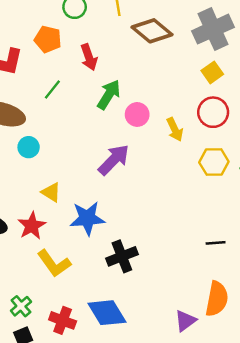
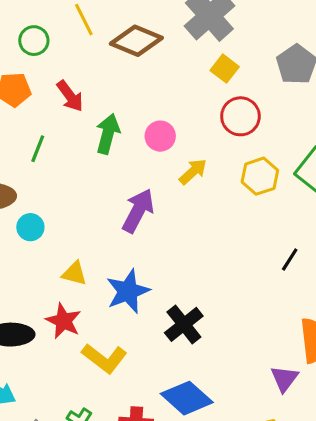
pink circle: (137, 114) -> (160, 136), moved
yellow arrow: (175, 129) -> (193, 172), moved, turned -90
black line: (216, 243) -> (290, 259), moved, turned -36

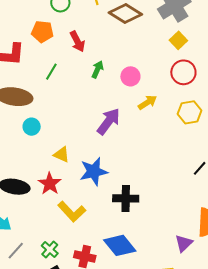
green arrow: (108, 134) -> (97, 69), size x0.7
cyan circle: (30, 227) -> (32, 127), moved
black cross: (184, 324) -> (126, 198), turned 30

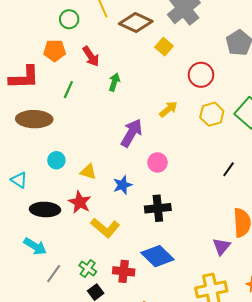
yellow square: (178, 40) -> (164, 47), moved
pink circle: (130, 76) -> (157, 162), moved
cyan circle: (32, 127) -> (56, 160), moved
blue star: (94, 171) -> (122, 185), size x0.7

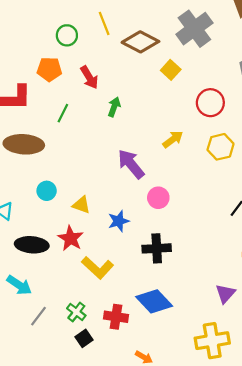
purple arrow: (132, 133) -> (131, 164), turned -72

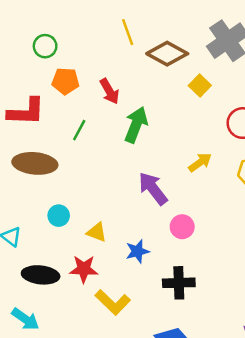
green circle: (67, 35) -> (45, 46), moved
green arrow: (114, 107) -> (136, 125), size x1.6
red star: (71, 238) -> (84, 269), turned -30

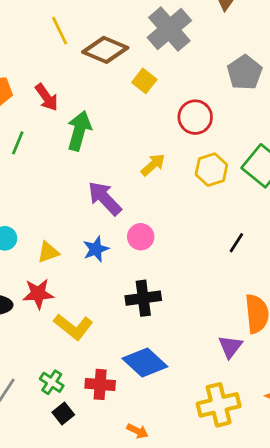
yellow triangle: (97, 232) -> (48, 252), turned -35
blue star: (137, 251) -> (96, 249), moved

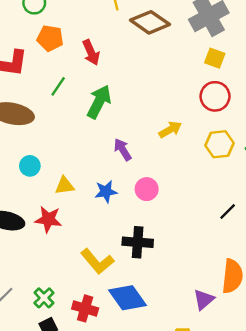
yellow square: (144, 81) -> (215, 58), moved, turned -30
green arrow: (79, 131) -> (99, 102), moved
purple arrow: (105, 198) -> (123, 150), size x0.7
yellow L-shape: (73, 327) -> (97, 261), moved

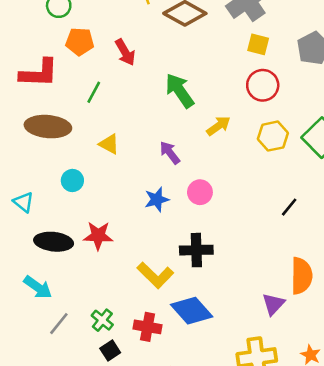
green arrow: (99, 102) -> (180, 91), moved, turned -56
yellow triangle: (65, 186) -> (109, 144), moved, turned 42

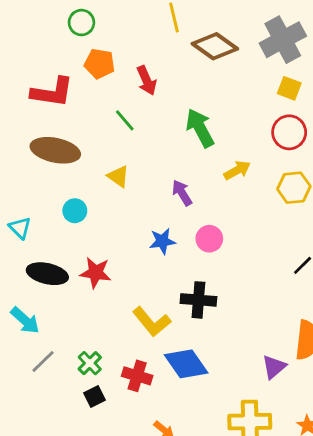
green line: (94, 92) -> (125, 120), moved, turned -75

